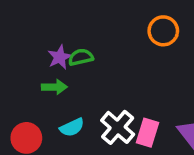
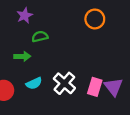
purple star: (60, 57) -> (25, 15), moved
pink rectangle: (147, 133) -> (95, 87), moved

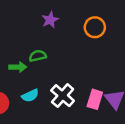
purple star: (25, 15) -> (50, 20), moved
green semicircle: (40, 37) -> (38, 56), moved

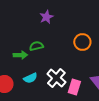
orange circle: (95, 27) -> (82, 42), moved
pink rectangle: (95, 99) -> (74, 87), moved

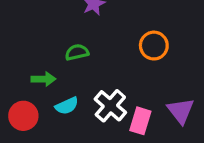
green arrow: (20, 55) -> (43, 79), moved

